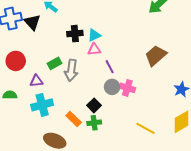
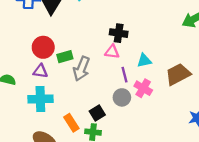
black cross: (75, 34) -> (119, 33), moved
cyan triangle: (94, 35) -> (144, 61), moved
red circle: (16, 61) -> (43, 47), moved
pink cross: (127, 88) -> (143, 88), moved

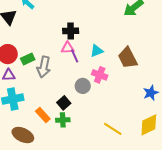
brown trapezoid: (178, 74) -> (128, 58), turned -80
purple line: (125, 75) -> (75, 56), moved

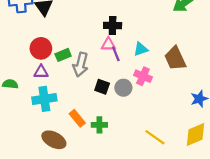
black square: (64, 103) -> (102, 87), moved, turned -32

